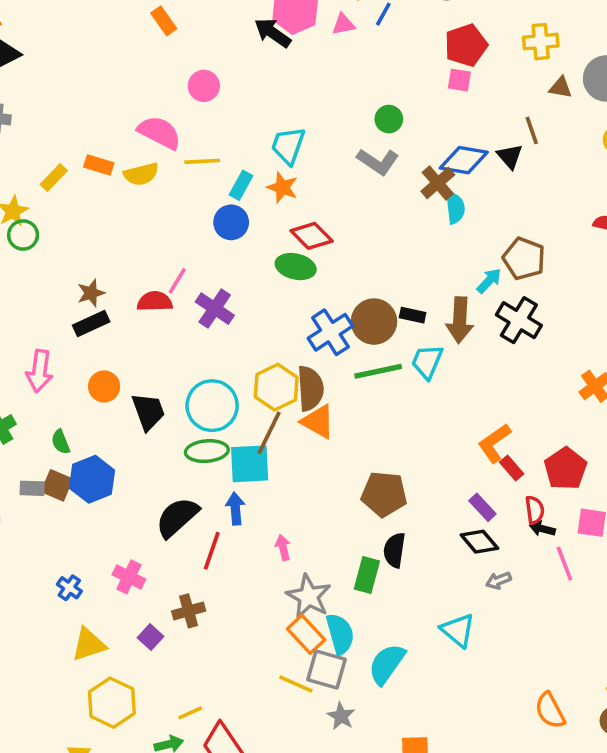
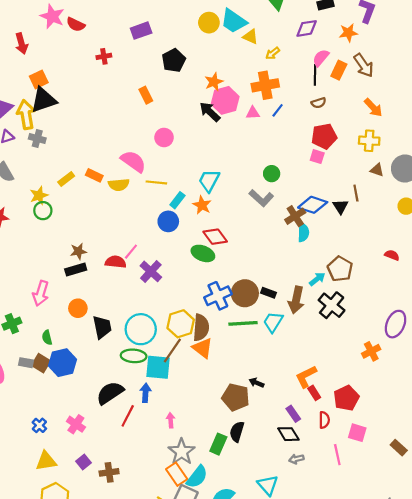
black arrow: (542, 529) -> (256, 383), moved
brown cross: (189, 611) -> (109, 472), moved
cyan semicircle: (340, 634) -> (197, 477), turned 45

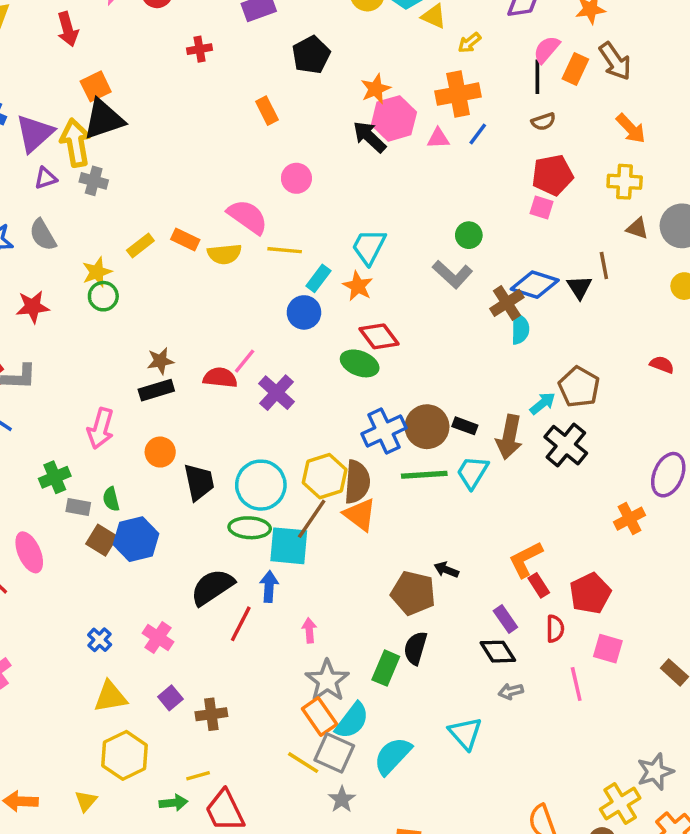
gray rectangle: (26, 363) -> (78, 507), moved

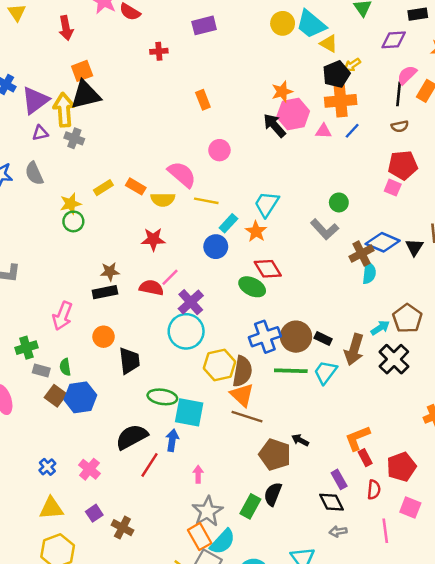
black pentagon: (311, 55) -> (336, 74), moved
red star: (33, 307) -> (153, 239), moved
cyan circle: (261, 485) -> (186, 331), moved
brown line: (312, 519) -> (247, 417), moved, turned 68
brown cross: (211, 714) -> (122, 528), turned 30

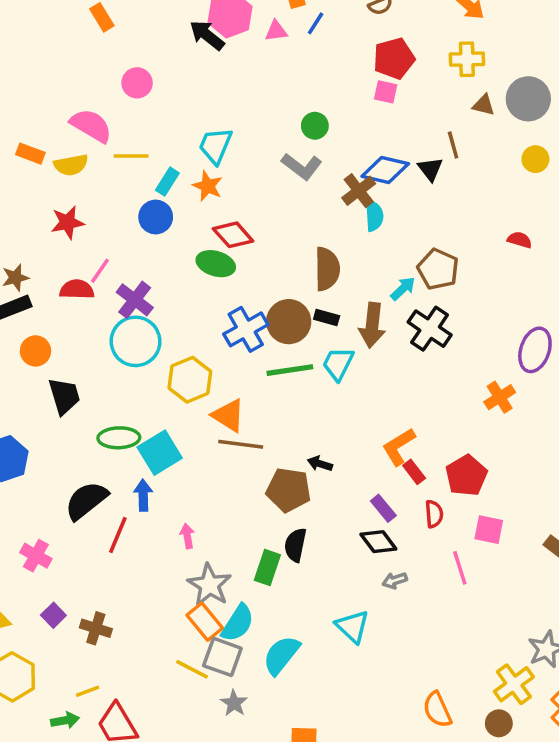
orange circle: (104, 337) -> (35, 351), moved
brown semicircle: (242, 371) -> (327, 269), moved
cyan square: (189, 412) -> (160, 453), turned -32

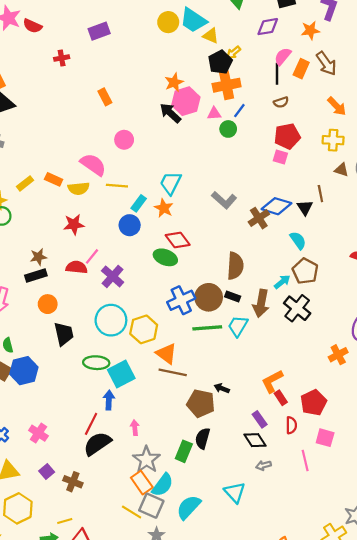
green circle: (315, 126) -> (228, 129), moved
cyan semicircle: (374, 216) -> (298, 240), moved, turned -36
cyan circle: (136, 341) -> (111, 320), moved
black semicircle: (86, 501) -> (97, 444), moved

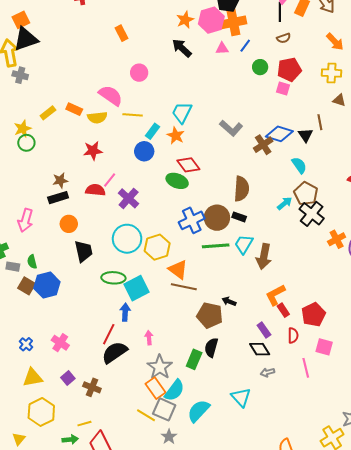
pink hexagon: (186, 101) -> (211, 20), moved
green circle: (228, 129) -> (260, 67), moved
brown arrow: (261, 303) -> (264, 256), moved
black cross: (297, 308) -> (312, 214), moved
orange cross: (338, 355) -> (337, 239), moved

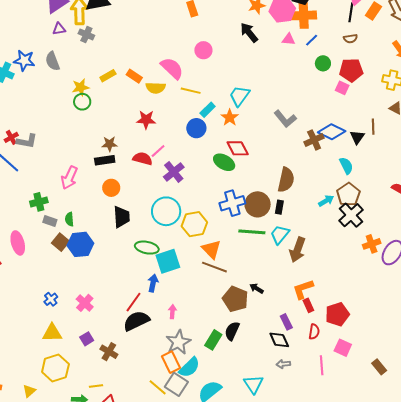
black rectangle: (239, 217) -> (279, 207), turned 72

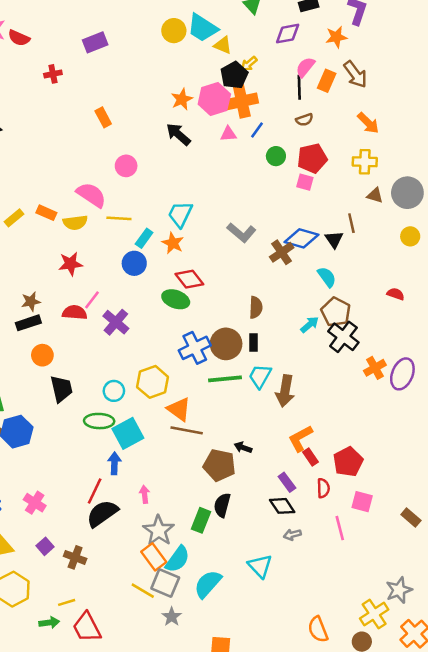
brown semicircle: (286, 180) -> (256, 307), size x0.7
cyan circle: (166, 211) -> (114, 391), moved, size x0.6

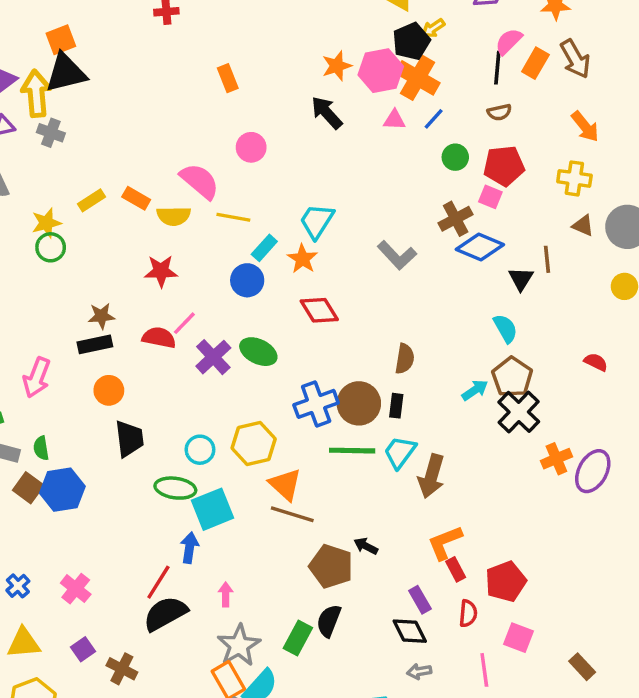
orange cross: (242, 101) -> (418, 78), turned 36
blue diamond: (302, 238) -> (480, 247), moved
brown cross: (282, 252) -> (456, 219), moved
green ellipse: (176, 299) -> (258, 352), moved

